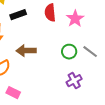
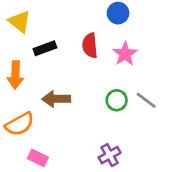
purple cross: (74, 81) -> (110, 155), moved

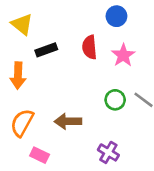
brown arrow: (56, 99) -> (68, 121), moved
orange semicircle: (20, 124) -> (22, 123), turned 148
purple cross: (110, 155) -> (108, 152), turned -30

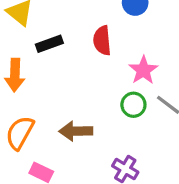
pink star: (123, 55) -> (143, 70), moved

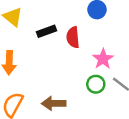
black rectangle: (49, 44) -> (46, 31), moved

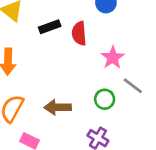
green circle: (96, 84) -> (105, 99), moved

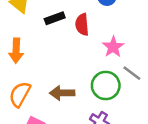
green circle: (105, 99) -> (106, 85), size x1.5

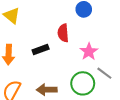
black rectangle: (55, 18) -> (41, 49), moved

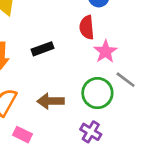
red semicircle: (63, 33) -> (87, 27), moved

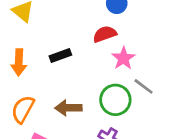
red semicircle: (87, 27) -> (105, 34), turned 75

